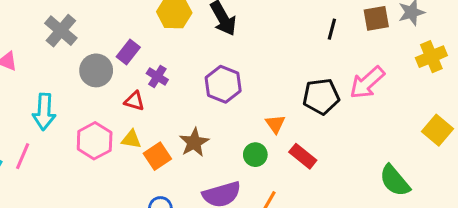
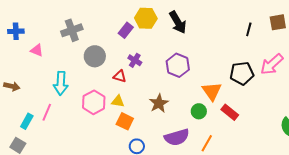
gray cross: (61, 31) -> (72, 30), turned 30
purple rectangle: (128, 52) -> (126, 30), moved
orange triangle: (275, 124) -> (212, 91), size x1.5
orange square: (157, 156) -> (125, 121), moved, turned -30

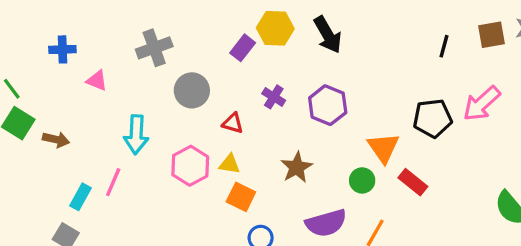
purple cross: (135, 60) -> (274, 97), moved

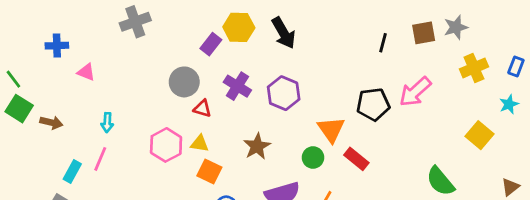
gray cross: (154, 48) -> (135, 22), moved
gray circle: (192, 90) -> (184, 82), moved
purple cross: (274, 97) -> (237, 86), size x1.4
cyan arrow: (136, 135) -> (107, 123), moved, size x0.6

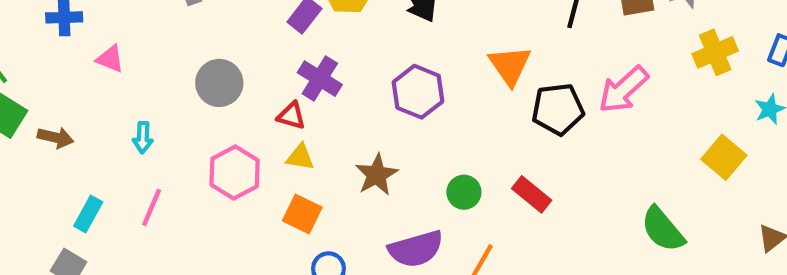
gray circle: (184, 82) -> (219, 83), moved
purple cross: (237, 86) -> (320, 79), moved
orange triangle: (331, 130) -> (510, 65), moved
yellow triangle: (200, 144) -> (300, 157), moved
pink line: (100, 159) -> (152, 207), moved

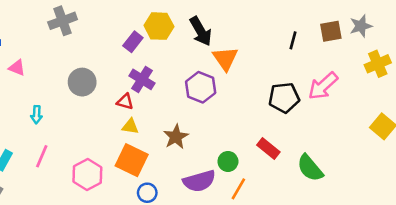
orange triangle: (510, 65) -> (225, 59), moved
pink hexagon: (235, 173) -> (87, 175), moved
green circle: (464, 192) -> (228, 161), moved
orange square: (302, 214) -> (132, 160), size x1.4
green semicircle: (663, 229) -> (310, 168), moved

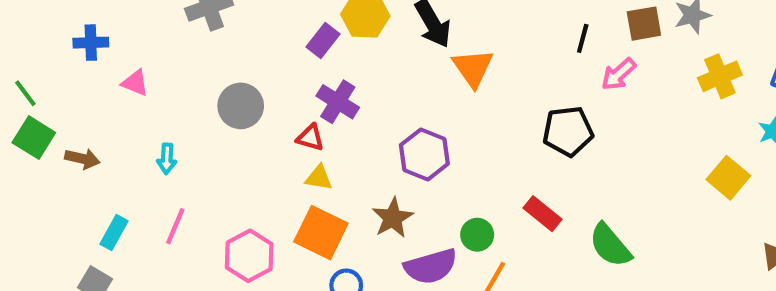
pink arrow: (323, 86) -> (619, 74), moved, size x0.7
purple hexagon: (201, 87) -> (424, 154), moved
brown star: (176, 137) -> (393, 218), moved

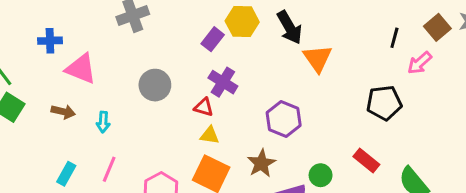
brown square: (644, 24) -> (437, 27), turned -30
pink triangle: (135, 83) -> (81, 69), size x1.6
brown arrow: (82, 159) -> (63, 112), moved

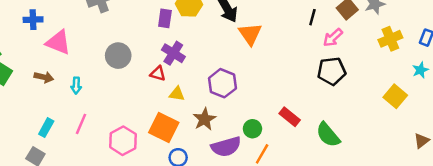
purple rectangle: (213, 39) -> (165, 18), turned -30
black pentagon: (384, 103) -> (332, 71), moved
yellow triangle: (210, 135) -> (177, 94), moved

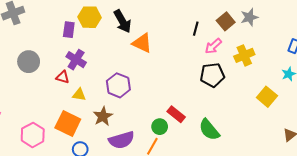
orange triangle: (250, 34) -> (142, 43), turned -30
yellow cross: (390, 39) -> (244, 55), moved
green circle: (252, 129) -> (160, 127), moved

